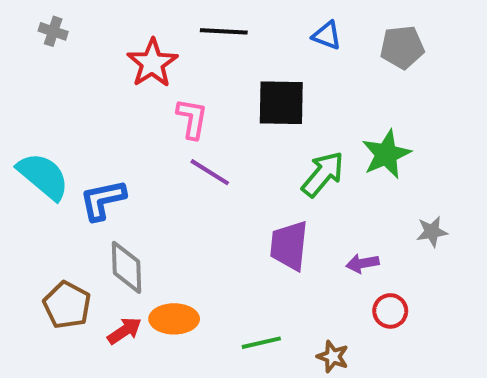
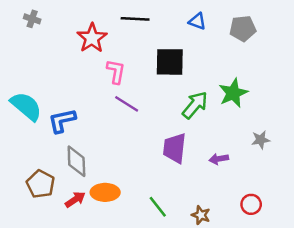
red circle: (390, 311) -> (251, 204), moved
green line: (261, 343) -> (158, 207), turned 65

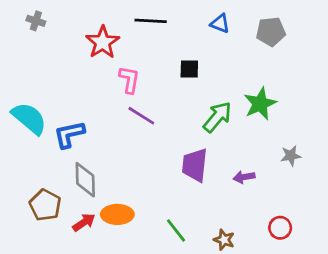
black square: (170, 62) -> (189, 69), size x0.6

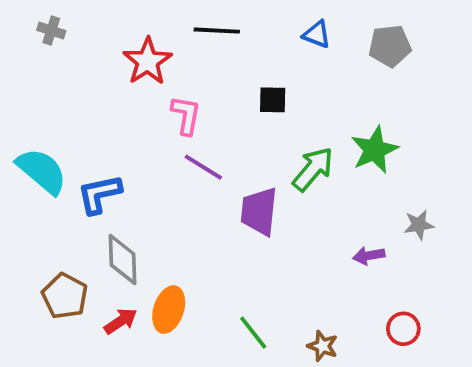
purple trapezoid: (195, 165) -> (259, 211), moved
purple arrow: (244, 177) -> (369, 256), moved
orange ellipse: (117, 214) -> (169, 310), turned -72

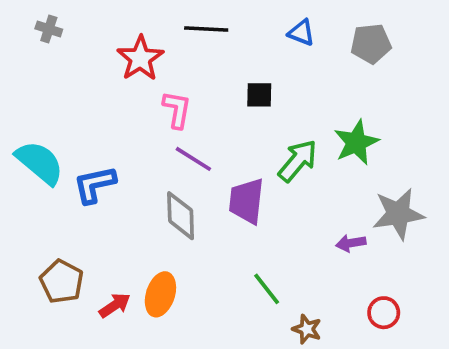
gray star: (419, 225) -> (398, 214), size x1.8
gray diamond: (122, 259) -> (181, 216), moved
green line: (253, 333) -> (267, 289), moved

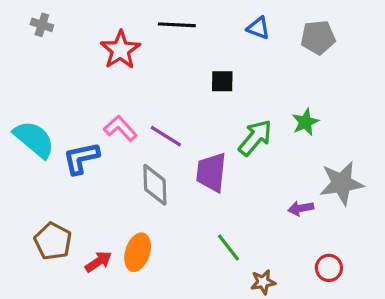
pink L-shape: (177, 110) -> (120, 128), moved, turned -52
green star: (356, 142) -> (305, 122), size x0.7
brown star: (307, 329) -> (263, 282), turned -30

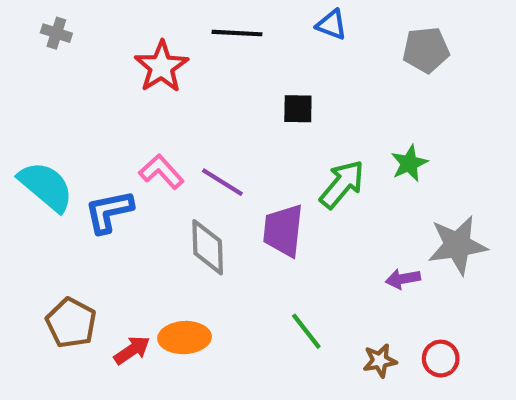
blue triangle: (258, 28) -> (331, 25), moved
orange ellipse: (138, 252) -> (185, 338), turned 69
brown star: (263, 282) -> (380, 361), moved

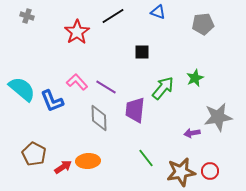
black line: (237, 33) -> (113, 16), turned -35
blue L-shape: (109, 212) -> (52, 101), turned -100
brown star: (380, 361) -> (181, 172), size x1.8

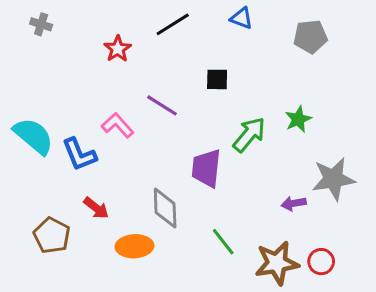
red star: (77, 32) -> (118, 49), size x0.7
purple line: (106, 87) -> (162, 105), moved
gray diamond: (99, 118) -> (165, 208), moved
red arrow: (63, 167) -> (96, 208), moved, turned 72

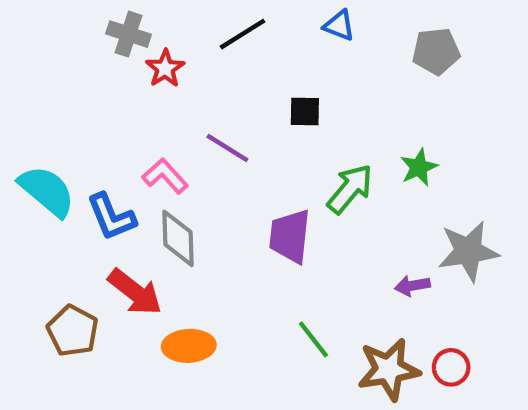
gray cross: (41, 24) -> (129, 34), moved, size x1.4
red arrow: (96, 208) -> (135, 292), size x1.5
gray diamond: (165, 208) -> (178, 238), moved

